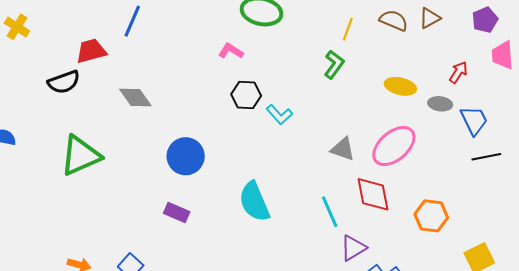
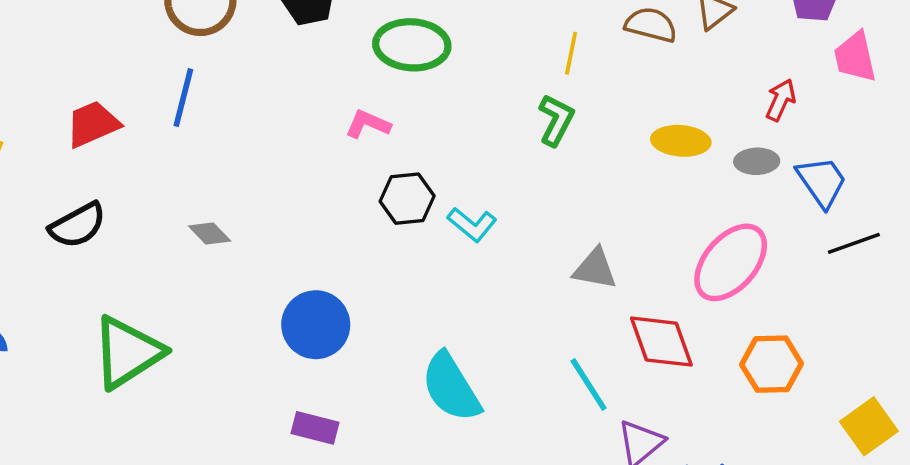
red trapezoid: (91, 51) -> (93, 124), moved
gray diamond: (135, 98) -> (210, 233), size x0.7
pink ellipse: (394, 146) -> (731, 262), moved

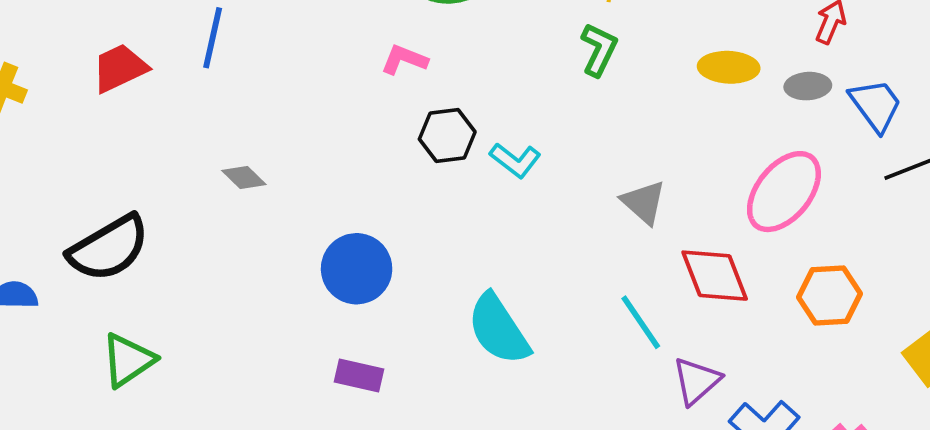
black semicircle: (78, 225) -> (109, 248), moved, size x1.4
gray triangle: (595, 269) -> (644, 202), turned 33
green triangle: (127, 352) -> (128, 360), moved, size x0.7

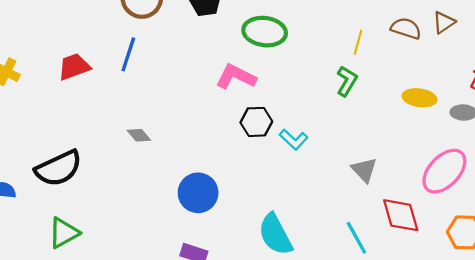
pink L-shape: (404, 60) -> (236, 77), size x1.5

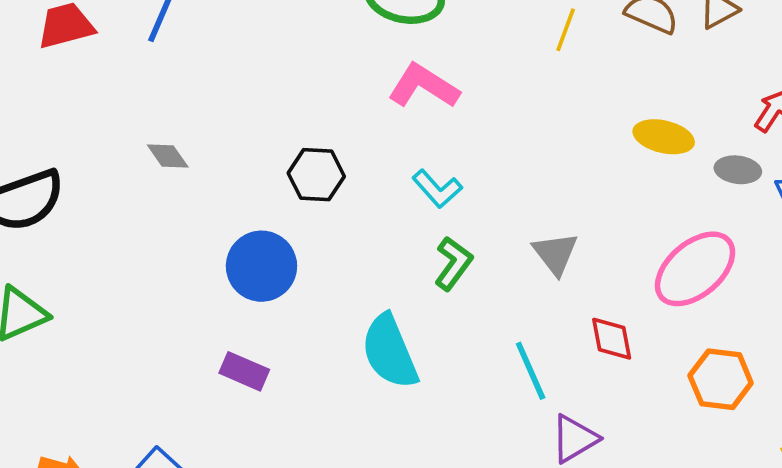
pink L-shape: (236, 77) -> (424, 86), moved
green L-shape: (347, 81) -> (453, 263), moved
black hexagon: (256, 122) -> (316, 175), moved
red diamond: (401, 215) -> (612, 339), size x0.7

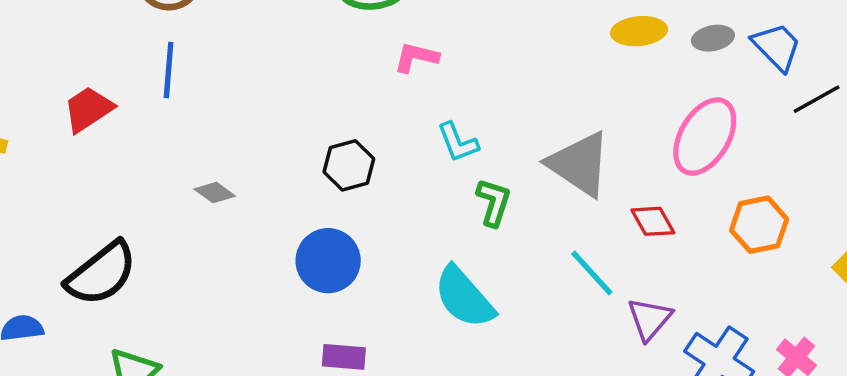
pink L-shape: (424, 86) -> (416, 57), size x0.7
cyan L-shape: (437, 189) -> (458, 142), turned 39
gray triangle: (555, 254) -> (579, 164), size x1.6

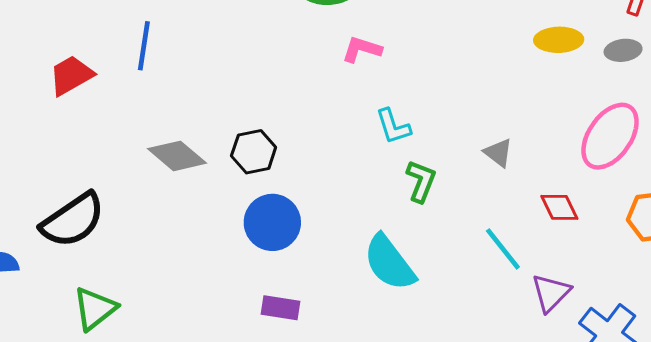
gray triangle: (579, 164) -> (498, 153), size x0.5
black hexagon: (349, 165) -> (254, 152), moved
gray diamond: (215, 193) -> (177, 156), size x1.6

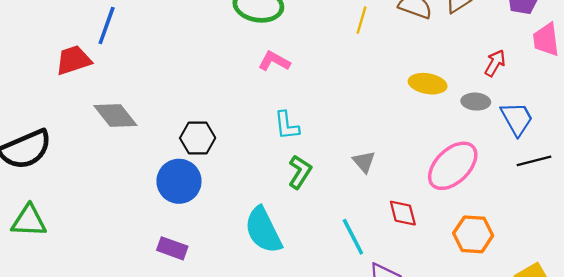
red trapezoid: (71, 75) -> (73, 60), moved
black hexagon: (254, 152) -> (198, 138), moved
green triangle: (95, 309) -> (29, 221), turned 30

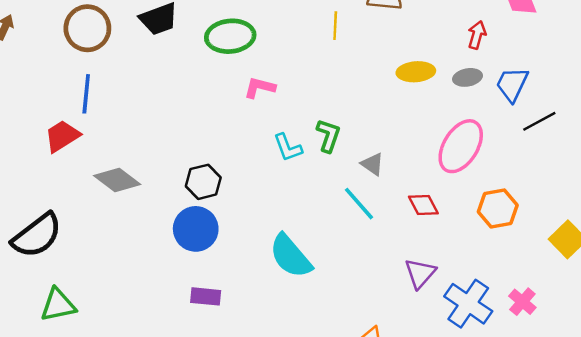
blue trapezoid: (517, 119) -> (512, 84), turned -111
green L-shape: (300, 172) -> (328, 135), moved
cyan line: (353, 237) -> (359, 204), moved

